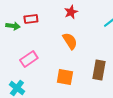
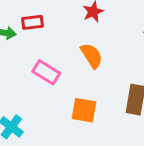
pink rectangle: (29, 59) -> (46, 72), moved, turned 66

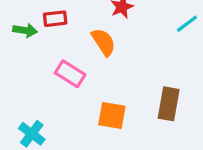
orange semicircle: (92, 56) -> (104, 42), moved

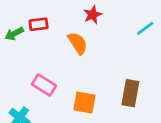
green arrow: (25, 30) -> (14, 34), turned 144
pink rectangle: (70, 74) -> (44, 85), moved

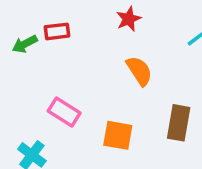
orange semicircle: (78, 43) -> (139, 71), moved

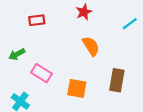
green arrow: (25, 44) -> (17, 54), moved

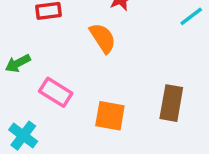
orange semicircle: (91, 46) -> (103, 38), moved

